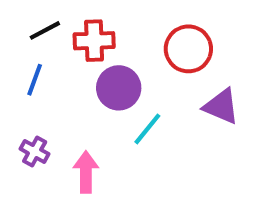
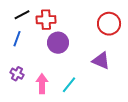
red circle: (188, 49) -> (109, 24), moved
purple triangle: (221, 106) -> (101, 61), moved
cyan line: (147, 129) -> (69, 85), moved

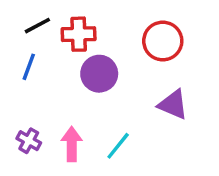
red circle: (109, 24) -> (163, 41), moved
purple cross: (17, 74) -> (29, 141), moved

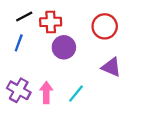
purple cross: (29, 141) -> (19, 90), size x1.5

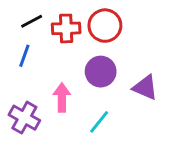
red circle: (105, 26) -> (105, 26), moved
purple circle: (64, 47) -> (101, 72), moved
pink arrow: (46, 92) -> (62, 97), moved

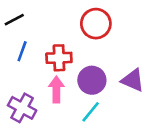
black line: (32, 21) -> (14, 20), moved
red cross: (66, 28) -> (59, 58), moved
purple circle: (101, 72) -> (92, 80), moved

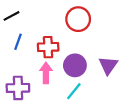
purple triangle: (133, 80) -> (108, 65), turned 42
purple cross: (22, 108) -> (18, 88), turned -30

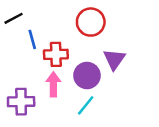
blue line: (18, 42) -> (32, 39), moved, turned -35
purple triangle: (108, 65) -> (114, 59), moved

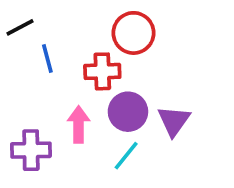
red cross: (56, 54) -> (102, 71), moved
purple triangle: (114, 59) -> (174, 121), moved

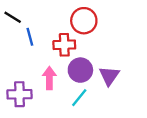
black line: (20, 27) -> (13, 17), turned 60

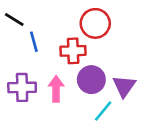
purple cross: (19, 94) -> (22, 87), moved
cyan line: (79, 98) -> (103, 111), moved

